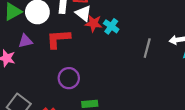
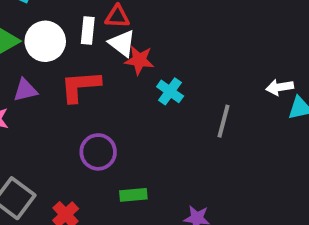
cyan cross: (111, 26) -> (170, 91), moved
gray line: (147, 48) -> (224, 121), moved

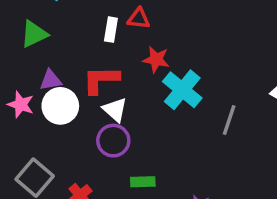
white circle: (45, 41) -> (60, 106), moved
white triangle: (122, 43) -> (115, 110), moved
cyan cross: (170, 91) -> (182, 90), size x1.6

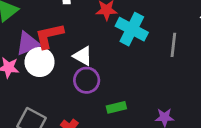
purple triangle: (51, 80) -> (28, 44), size x1.4
red L-shape: (101, 80) -> (49, 36), moved

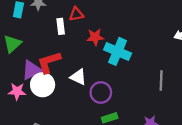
gray line: (173, 45) -> (161, 80), moved
purple circle: (87, 80) -> (101, 92), moved

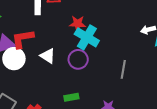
red star: (95, 37) -> (78, 24), moved
purple circle: (101, 92) -> (78, 59), moved

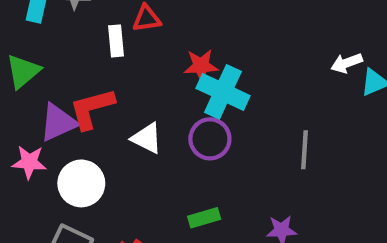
white circle: (14, 59) -> (81, 183), moved

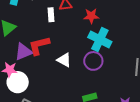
red star: (201, 66) -> (91, 16), moved
white circle: (81, 183) -> (18, 82), moved

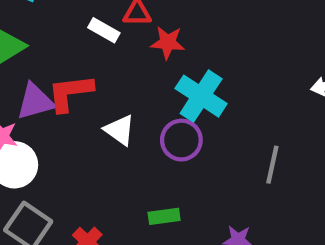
white rectangle: (51, 15) -> (104, 30), turned -64
red star: (91, 16) -> (168, 43), moved

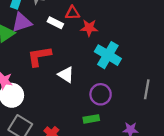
purple triangle: (35, 102) -> (22, 22), moved
purple circle: (181, 140) -> (101, 94), moved

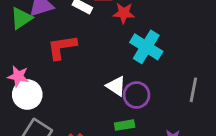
white triangle: (66, 75) -> (116, 86), moved

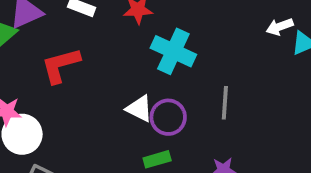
gray line: (193, 90) -> (225, 103), moved

